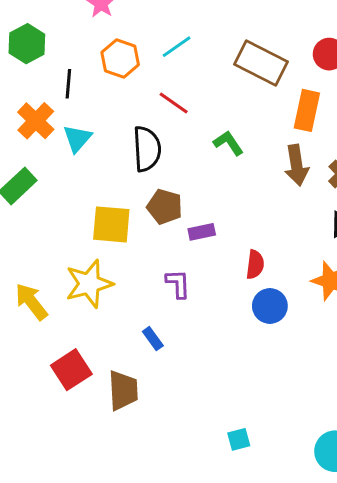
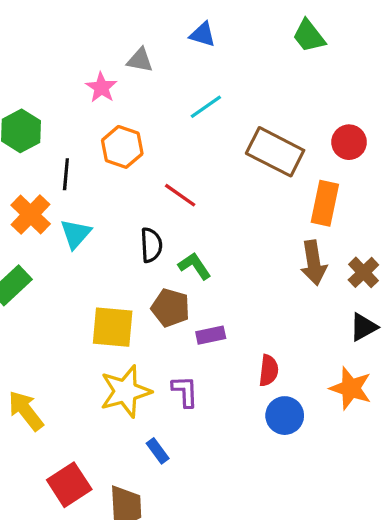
cyan line: (177, 47) -> (206, 107), moved
green L-shape: (228, 143) -> (195, 266), moved
black semicircle: (147, 149) -> (151, 245), size x0.7
yellow star: (89, 284) -> (125, 391), moved

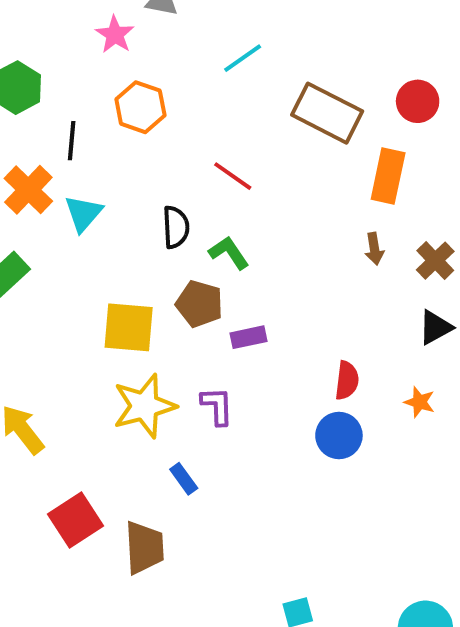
red line: (180, 195) -> (233, 176), moved
brown arrow: (314, 263) -> (374, 249), size x0.6
red semicircle: (269, 370) -> (347, 380), moved
orange star: (351, 388) -> (420, 402), size x0.6

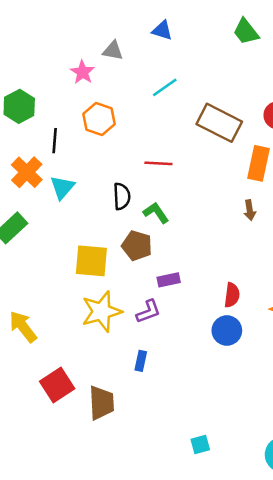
red line: (233, 176) -> (158, 163), turned -32
purple rectangle: (249, 337) -> (169, 280), moved
purple L-shape: (217, 406) -> (148, 312), turned 72
blue rectangle: (184, 479) -> (141, 361), moved, turned 48

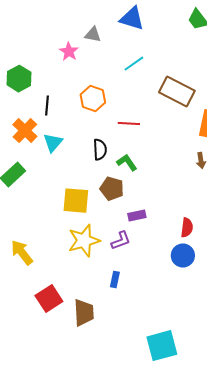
blue triangle: (162, 30) -> (132, 19), size x1.5
orange hexagon: (99, 119) -> (93, 99), moved
cyan square: (200, 444) -> (162, 346), size x2.0

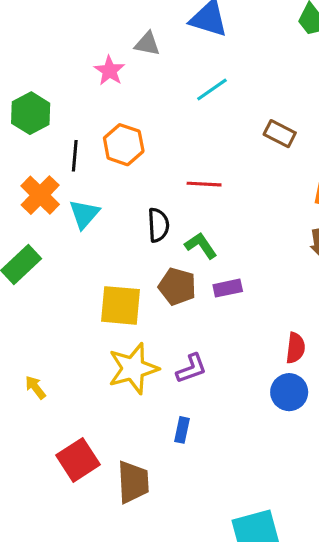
brown rectangle: (177, 92) -> (280, 134), size x0.6
orange hexagon: (93, 99) -> (124, 145), moved
purple rectangle: (137, 216) -> (228, 288), moved
yellow arrow: (22, 253) -> (35, 387), size x0.6

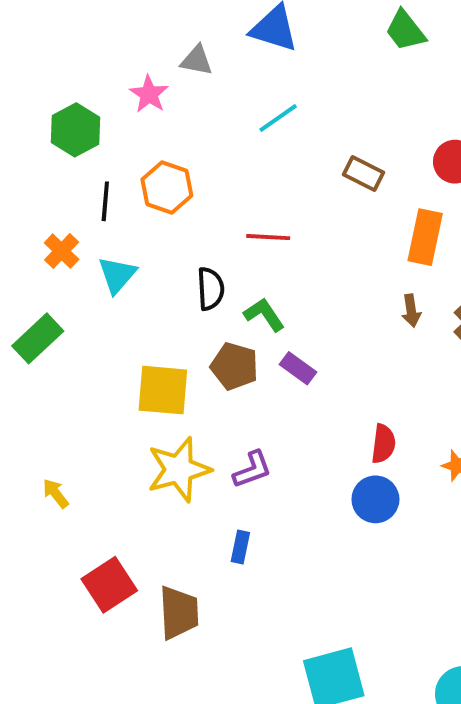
green hexagon: (31, 113) -> (75, 130), moved
orange cross: (40, 195) -> (62, 251), size x0.7
purple rectangle: (228, 288) -> (298, 368), turned 48

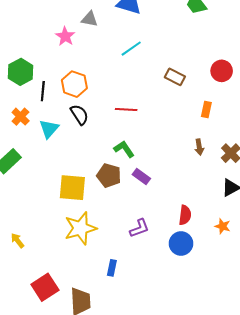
green hexagon: (75, 130) -> (21, 72), moved
orange rectangle: (425, 237) -> (206, 109), size x0.6
black semicircle: (211, 289) -> (79, 115), moved, turned -30
purple L-shape: (252, 470) -> (139, 228), moved

